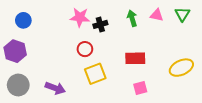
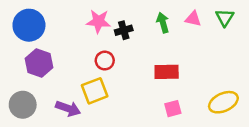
blue circle: (23, 20) -> (29, 25), size x1.6
purple hexagon: (15, 51) -> (39, 63), moved
yellow ellipse: (181, 68) -> (223, 102), moved
yellow square: (95, 74) -> (95, 91), moved

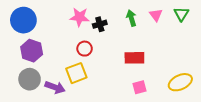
pink triangle: (193, 19) -> (156, 15), turned 40
gray circle: (23, 105) -> (30, 79), moved

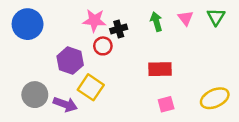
red circle: (85, 49) -> (103, 46), moved
purple hexagon: (32, 51) -> (70, 61), moved
yellow square: (76, 73) -> (91, 87), turned -35

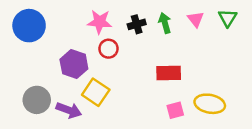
black cross: (119, 29) -> (137, 24), moved
yellow ellipse: (215, 98) -> (210, 104), moved, turned 36

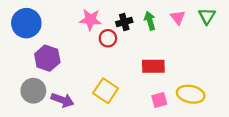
red circle: (108, 49) -> (108, 38), moved
purple hexagon: (74, 64) -> (47, 58), moved
yellow square: (96, 92) -> (106, 91), moved

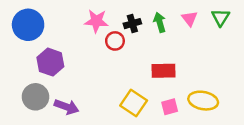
yellow square: (106, 91) -> (134, 103), moved

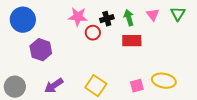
red rectangle: (163, 71) -> (132, 41), moved
gray circle: (35, 97) -> (15, 87), moved
yellow square: (134, 103) -> (96, 86), moved
purple arrow: (67, 107) -> (54, 86), turned 126

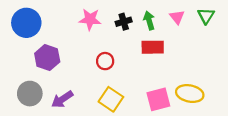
red circle: (93, 33) -> (105, 61), moved
pink square: (137, 86) -> (158, 99), size x1.5
gray circle: (15, 87) -> (30, 94), moved

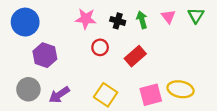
black cross: (124, 22) -> (118, 21), turned 32
red rectangle: (153, 47) -> (135, 56), moved, turned -40
red circle: (105, 61) -> (100, 47), moved

